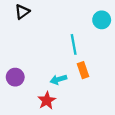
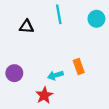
black triangle: (22, 12) -> (27, 27), moved, turned 40
cyan line: (74, 44) -> (59, 14), moved

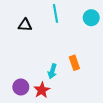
purple circle: (14, 73) -> (21, 87), moved
cyan arrow: (55, 75) -> (52, 71), turned -56

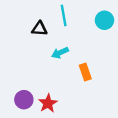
black triangle: (25, 25) -> (40, 29), moved
cyan arrow: (52, 71) -> (60, 53), moved, turned 48

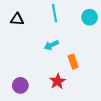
black triangle: (40, 29) -> (17, 19), moved
red star: (48, 103) -> (58, 81), moved

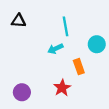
cyan line: (54, 13) -> (65, 26), moved
cyan circle: (90, 17) -> (97, 44), moved

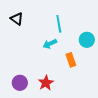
black triangle: (19, 21) -> (17, 19), turned 32
red star: (62, 88) -> (46, 83), moved

